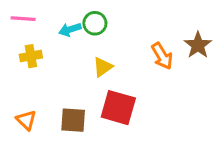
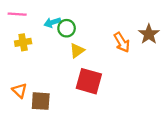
green circle: (95, 23) -> (67, 28), moved
brown square: (73, 120) -> (41, 101), moved

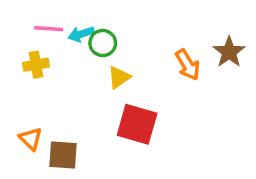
pink line: (17, 14) -> (49, 29), moved

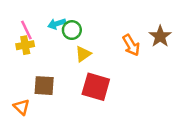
pink line: (49, 29) -> (26, 30), moved, turned 60
orange triangle: (31, 139) -> (21, 107), moved
brown square: (63, 155) -> (44, 86), moved

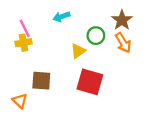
cyan arrow: (57, 24) -> (61, 17), moved
green circle: (72, 30) -> (96, 36), moved
brown star: (160, 36) -> (122, 20), moved

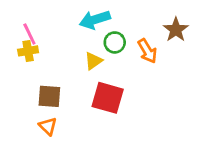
cyan arrow: (61, 17) -> (95, 20), moved, size x1.5
brown star: (122, 20) -> (176, 30), moved
orange triangle: (20, 101) -> (48, 126), moved

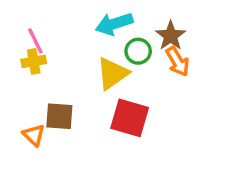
brown star: (176, 30) -> (171, 36), moved
yellow triangle: (93, 61) -> (112, 73), size x1.5
orange triangle: (48, 126) -> (34, 135), moved

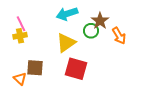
green circle: (138, 51) -> (91, 31), moved
orange arrow: (177, 61) -> (119, 36), moved

